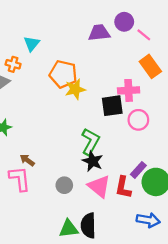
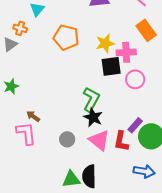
yellow star: (75, 89) -> (105, 43), moved

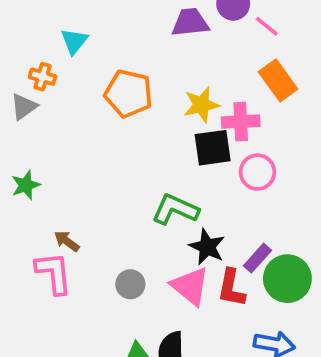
green L-shape: (91, 99) -> (175, 209), turned -95
black star: (93, 117) -> (207, 247), moved

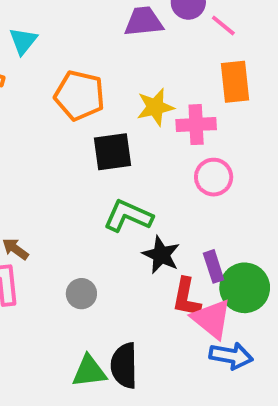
orange rectangle: (278, 80) -> (235, 82), turned 30
black square: (213, 148) -> (113, 152), moved
purple rectangle: (257, 258) -> (214, 266), turned -60
pink triangle: (190, 286) -> (212, 319), moved

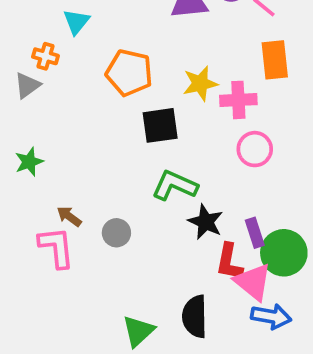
gray circle: (81, 294) -> (116, 233), moved
black semicircle: (124, 366) -> (195, 316), moved
green triangle: (89, 371) -> (138, 331), turned -36

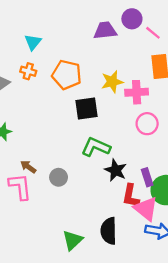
orange cross: (45, 56) -> (28, 71), moved

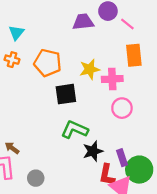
black star: (116, 170) -> (93, 151), turned 30
gray circle: (59, 177) -> (36, 178), moved

